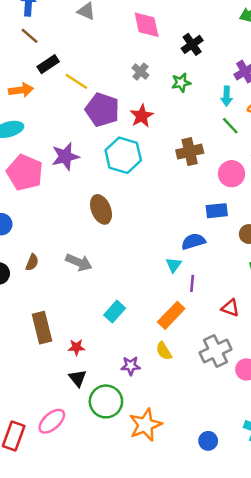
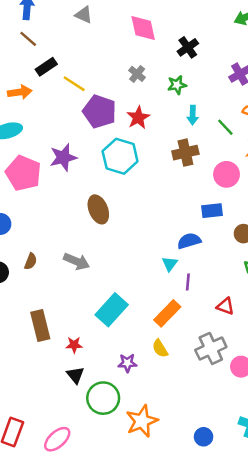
cyan arrow: (227, 96) -> (193, 115), moved
cyan rectangle: (115, 312) -> (112, 310), size x1.5
pink ellipse: (52, 421) -> (57, 439), moved

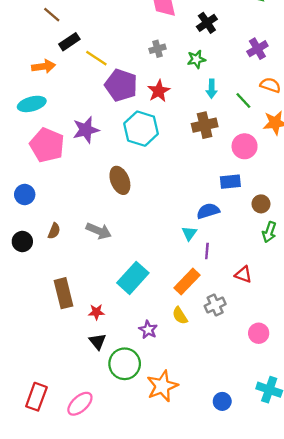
gray cross: (137, 74) -> (158, 49), turned 35
gray cross: (211, 348) -> (215, 305), moved, size x0.7
purple star: (127, 363) -> (148, 330), turned 30

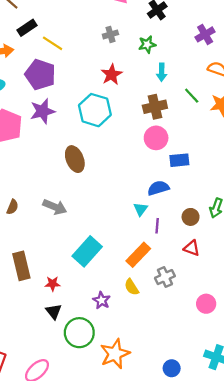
purple pentagon: (121, 85) -> (40, 74), moved
green line: (243, 100) -> (192, 96), moved
pink circle: (245, 146) -> (156, 138), moved
brown circle: (261, 204) -> (191, 217), moved

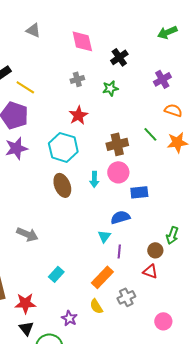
cyan arrow: (162, 72) -> (94, 179), moved
brown ellipse: (75, 159) -> (62, 185), moved
brown circle: (191, 217) -> (155, 250), moved
cyan rectangle: (87, 251) -> (56, 274), size x0.6
red star: (53, 284) -> (25, 303), size x1.5

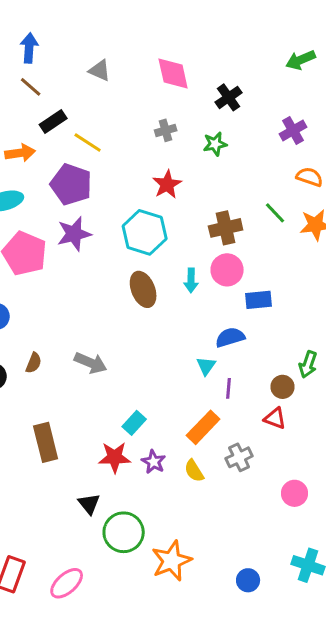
gray triangle: (33, 30) -> (100, 70), moved
red star: (25, 303) -> (115, 457), moved
purple star: (69, 318) -> (154, 462), moved

